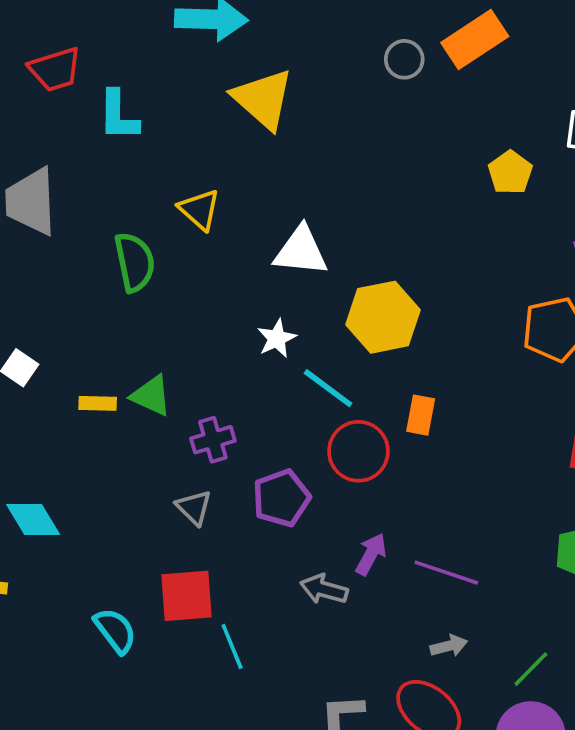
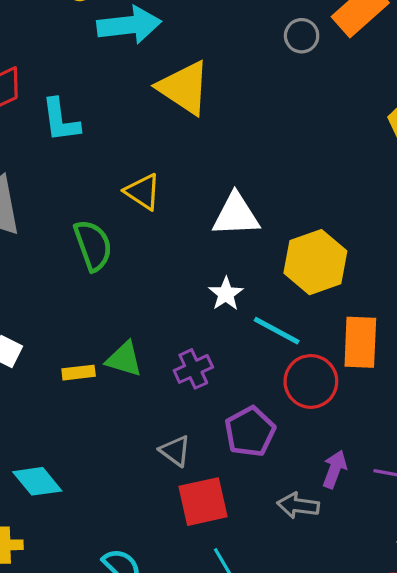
orange rectangle: (421, 415) -> (360, 342), size x1.5
purple cross: (213, 440) -> (193, 369), moved
red square: (186, 596) -> (203, 502), moved

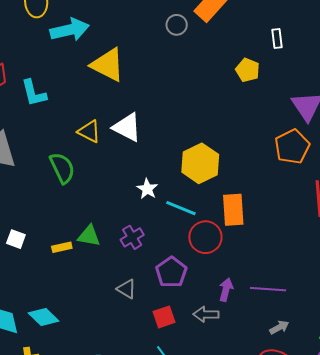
white triangle: (236, 215) -> (127, 127), moved, turned 36
red square: (203, 502) -> (164, 317), moved, size x0.7

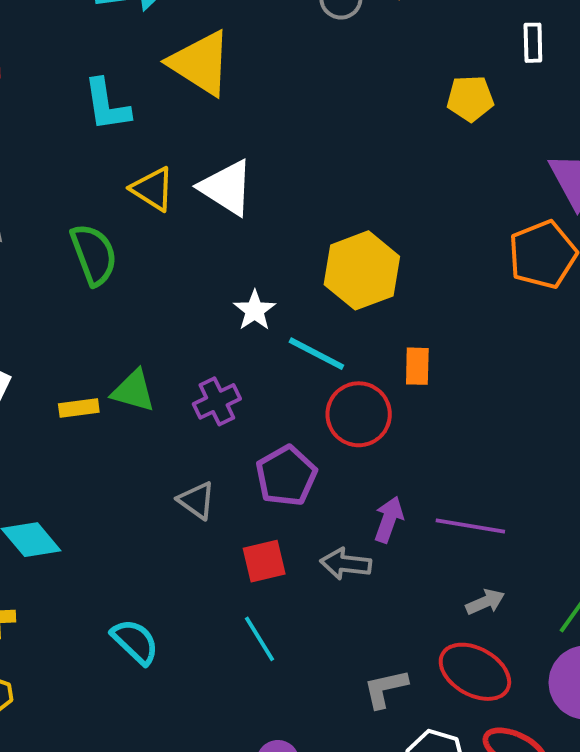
yellow pentagon: (248, 70) -> (470, 98), turned -30
cyan L-shape: (34, 93) -> (107, 105), moved
orange rectangle: (233, 210) -> (417, 366), size x0.6

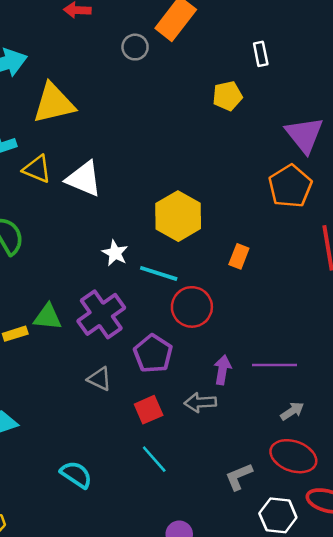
yellow triangle: (200, 63) -> (54, 103), turned -36
yellow triangle: (153, 189) -> (37, 169), moved
orange rectangle: (417, 366) -> (239, 256), moved, turned 30
purple cross: (217, 401) -> (101, 314), size x1.6

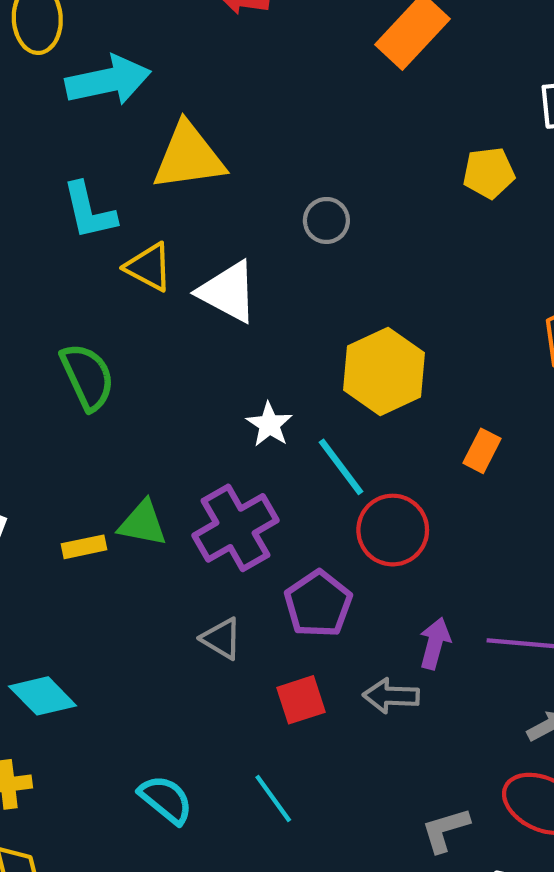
gray circle: (135, 47) -> (326, 220), moved
cyan line: (159, 273) -> (341, 467), turned 30
cyan line: (154, 459) -> (273, 799), moved

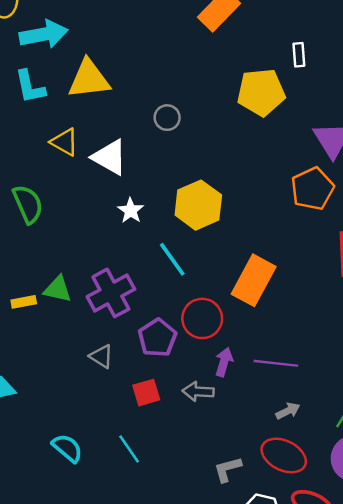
yellow pentagon: (489, 173) -> (261, 92), size x1.6
cyan L-shape: (89, 211) -> (30, 87), moved
white star: (269, 424) -> (131, 211), moved
orange rectangle: (482, 451) -> (254, 280), moved, size x2.0
red circle: (393, 530) -> (202, 318), moved

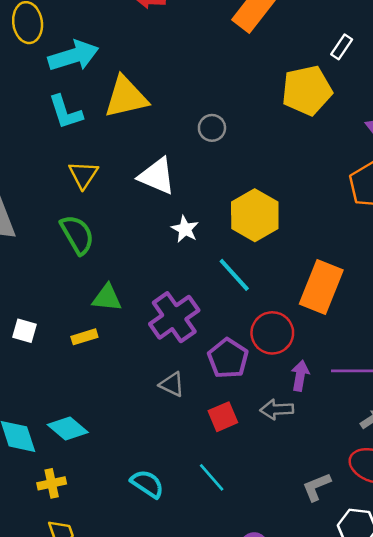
white rectangle: (299, 55) -> (342, 47), turned 45
yellow triangle: (65, 142) -> (83, 175), moved, turned 40
green triangle: (58, 289) -> (107, 298), moved

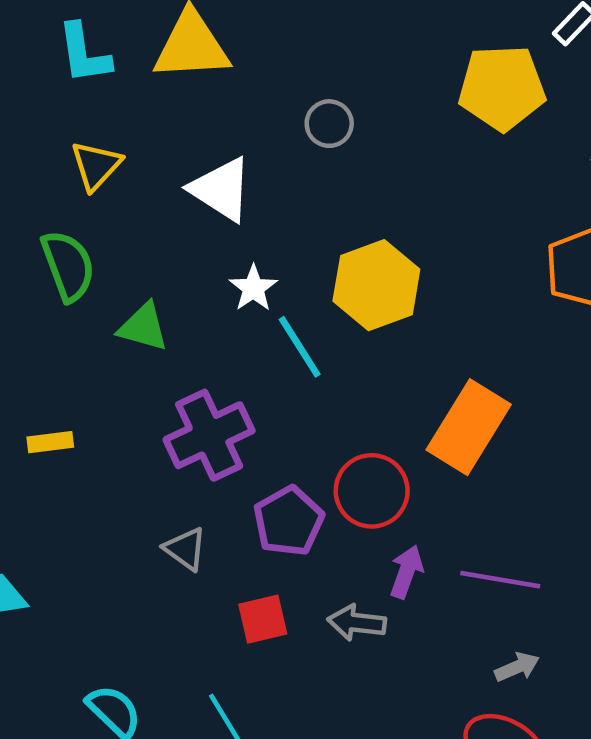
cyan line: (234, 275) -> (300, 347), moved
green triangle: (107, 298) -> (143, 327), moved

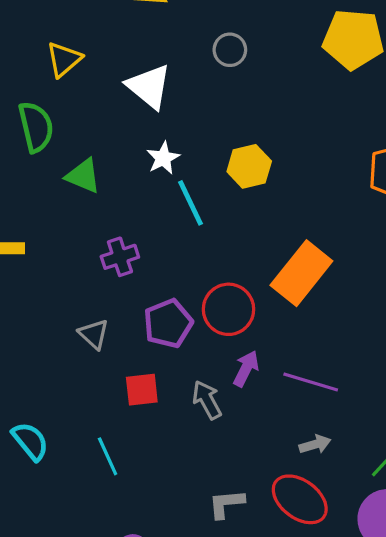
yellow hexagon: (376, 285) -> (249, 166), size x0.7
purple cross: (209, 435) -> (120, 257), size x0.6
gray arrow: (357, 623) -> (207, 400), turned 48

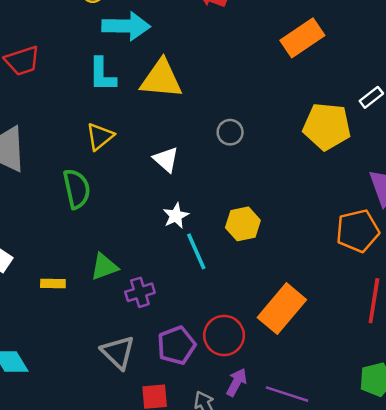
white triangle: (149, 87) -> (166, 159), size x0.7
green triangle: (83, 176) -> (104, 267), moved, turned -44
gray triangle: (94, 334) -> (118, 352), size x1.4

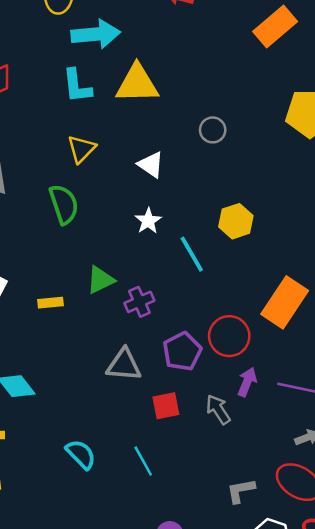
white star: (176, 216) -> (148, 221), moved
gray triangle: (118, 352) -> (124, 365), turned -33

